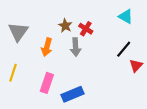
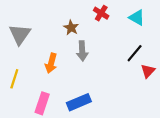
red cross: (86, 29) -> (101, 13), moved
orange arrow: (47, 47) -> (51, 63), moved
pink rectangle: (47, 83) -> (42, 103), moved

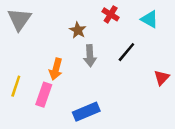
gray triangle: (20, 34) -> (19, 19), moved
black line: (135, 53) -> (126, 52), moved
pink rectangle: (42, 103) -> (44, 95), moved

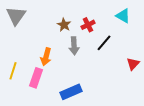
red cross: (111, 14) -> (88, 25), moved, turned 32

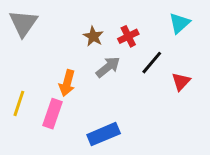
cyan triangle: (123, 16) -> (179, 23), turned 49
gray arrow: (74, 46) -> (108, 67), turned -126
red triangle: (133, 64) -> (181, 82), moved

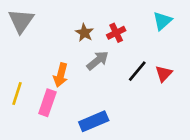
black line: (152, 63) -> (137, 71), moved

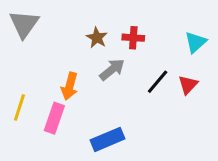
cyan triangle: (162, 21) -> (196, 42), moved
red cross: (116, 33) -> (133, 38), turned 30

